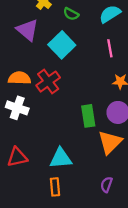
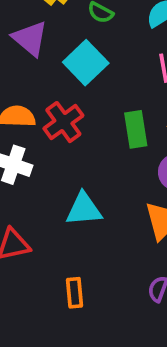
green rectangle: (88, 116) -> (136, 129), moved
cyan triangle: (61, 158) -> (84, 209), moved

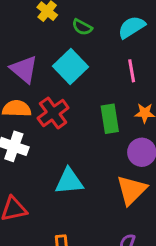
purple triangle: (30, 39) -> (24, 69), moved

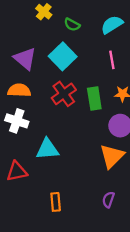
red cross: (53, 113) -> (64, 94), moved
cyan triangle: (69, 181) -> (47, 149), moved

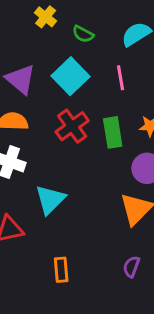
pink line: (112, 60) -> (120, 78), moved
cyan triangle: (47, 149) -> (50, 200), turned -40

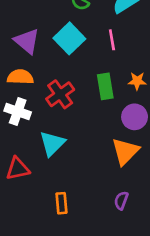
red cross: (72, 126) -> (60, 94), moved

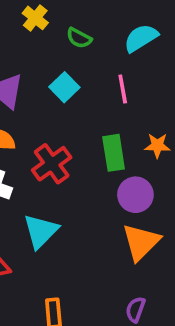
cyan square: (69, 38) -> (64, 87), size x0.7
purple circle: (135, 117) -> (135, 195), moved

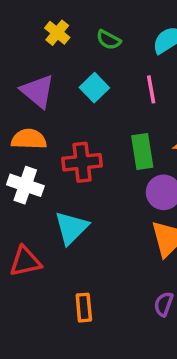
yellow cross: (35, 18) -> (57, 33), moved
red cross: (52, 164) -> (82, 162), turned 30

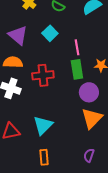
pink line: (151, 89) -> (77, 47), moved
cyan triangle: (71, 228) -> (43, 125), moved

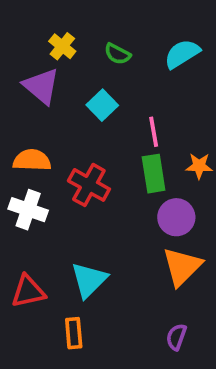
purple triangle: (18, 35) -> (41, 86), moved
red cross: (43, 75) -> (89, 185), turned 35
orange rectangle: (44, 157) -> (74, 333), moved

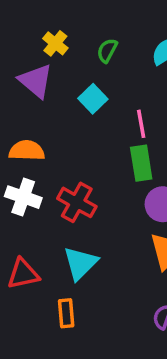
green semicircle: (117, 54) -> (107, 50), turned 90
red cross: (89, 185) -> (77, 202), moved

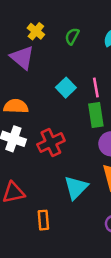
cyan square: (93, 99) -> (66, 88), moved
red cross: (77, 202) -> (51, 143), turned 36
cyan triangle: (80, 263) -> (76, 188), moved

